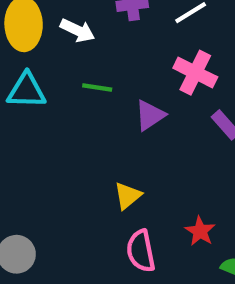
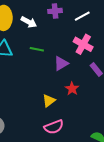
red star: (200, 231) -> (72, 89), moved
pink semicircle: (141, 251) -> (54, 127), turned -102

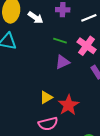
green line: (37, 49) -> (60, 41), moved
red star: (72, 89) -> (68, 105), moved, size x1.5

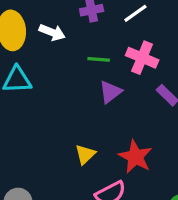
yellow triangle: (46, 97) -> (85, 154), moved

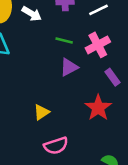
pink cross: (142, 58) -> (98, 45), turned 30
red star: (135, 157) -> (98, 108), moved

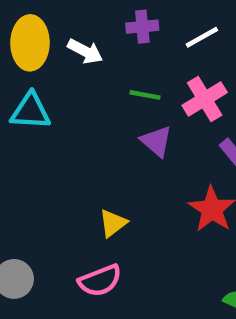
purple triangle: (69, 67) -> (156, 141), turned -48
pink semicircle: (56, 146) -> (100, 281), moved

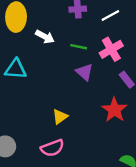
white arrow: (85, 51) -> (45, 37), moved
cyan triangle: (30, 111) -> (16, 69), moved

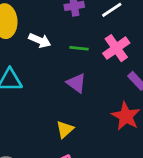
purple triangle: (84, 72) -> (76, 83), moved

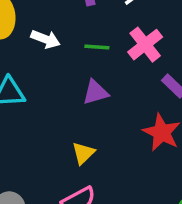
purple triangle: (76, 83) -> (95, 92), turned -50

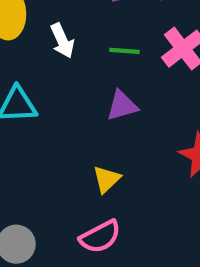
white arrow: (45, 39) -> (62, 41), turned 44

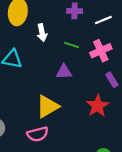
yellow triangle: (107, 179) -> (48, 106), size x1.6

